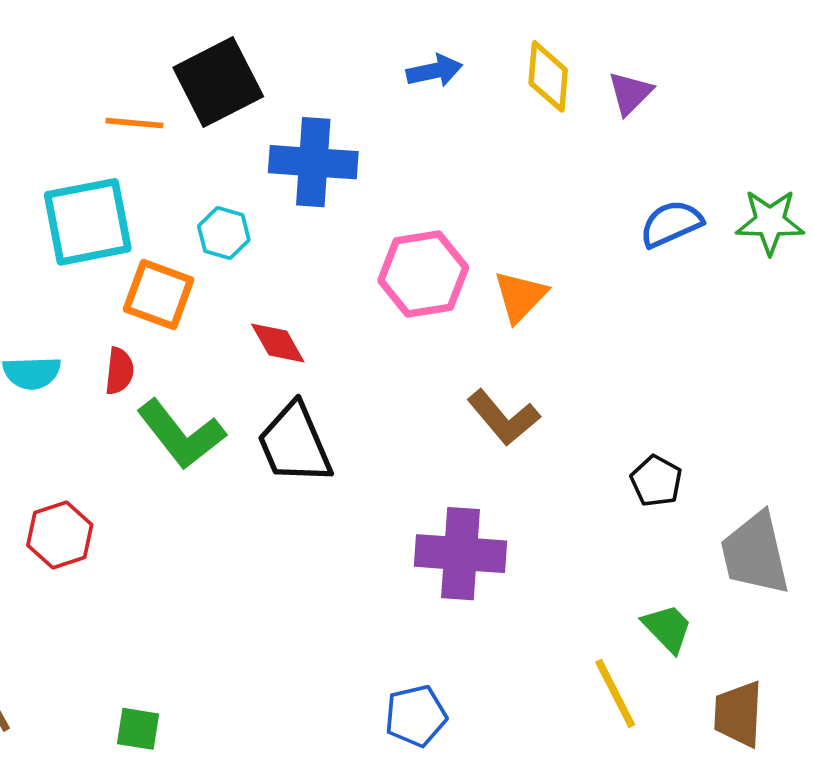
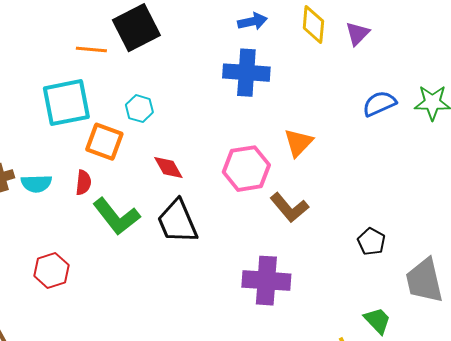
blue cross: (313, 162) -> (246, 73), moved
pink hexagon: (423, 274) -> (246, 169), moved

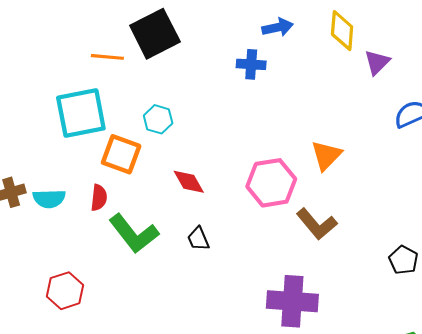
purple triangle: (357, 34) -> (377, 62), moved
blue cross: (246, 73) -> (251, 64), moved, size x0.6
black trapezoid: (177, 222) -> (198, 239), size x0.5

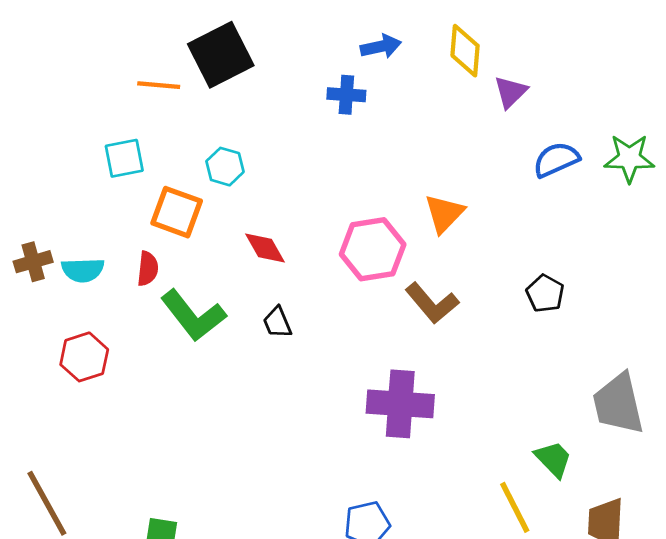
cyan square: (81, 113) -> (124, 158), size x0.6
black pentagon: (403, 260) -> (545, 293), moved
red hexagon: (65, 291) -> (84, 357), moved

